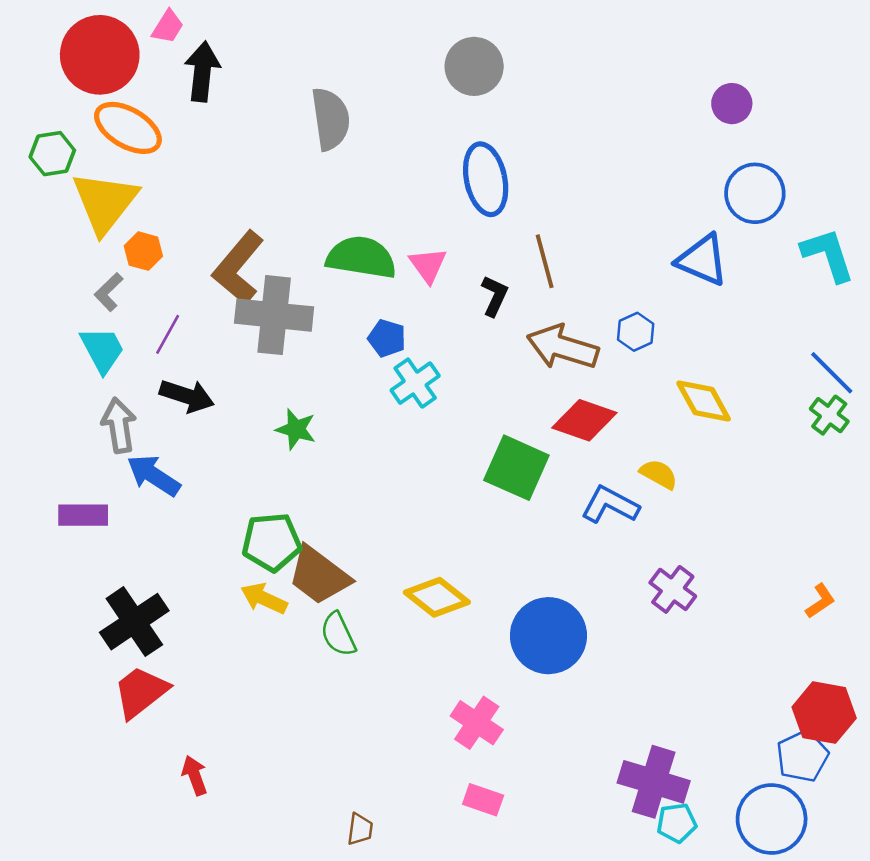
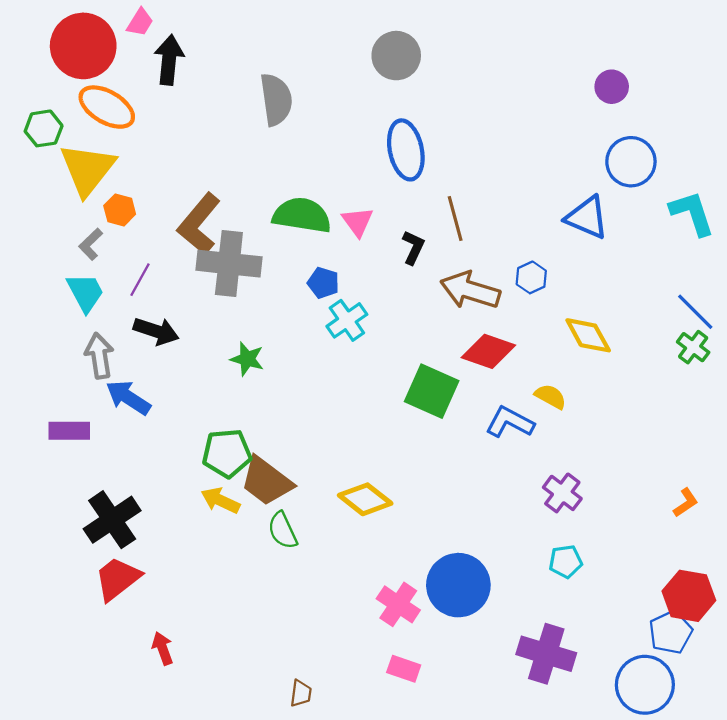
blue circle: (548, 636) -> (458, 585), moved
cyan pentagon: (677, 823) -> (566, 562), moved

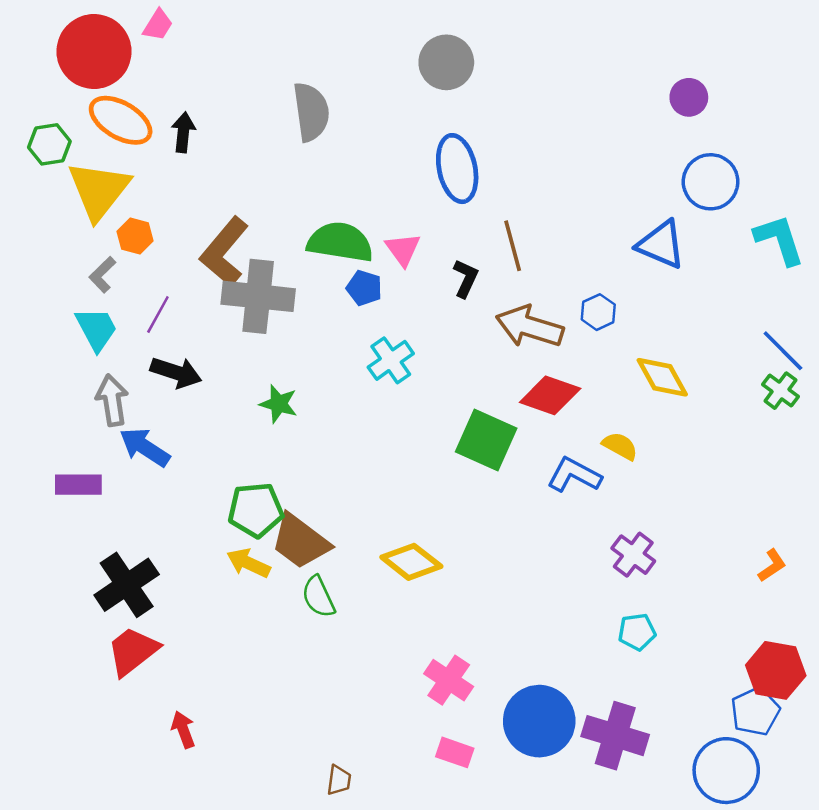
black arrow: (169, 60) -> (183, 132), moved, size x0.7
blue pentagon: (323, 283) -> (364, 288), moved
blue circle: (458, 585) -> (539, 721), moved

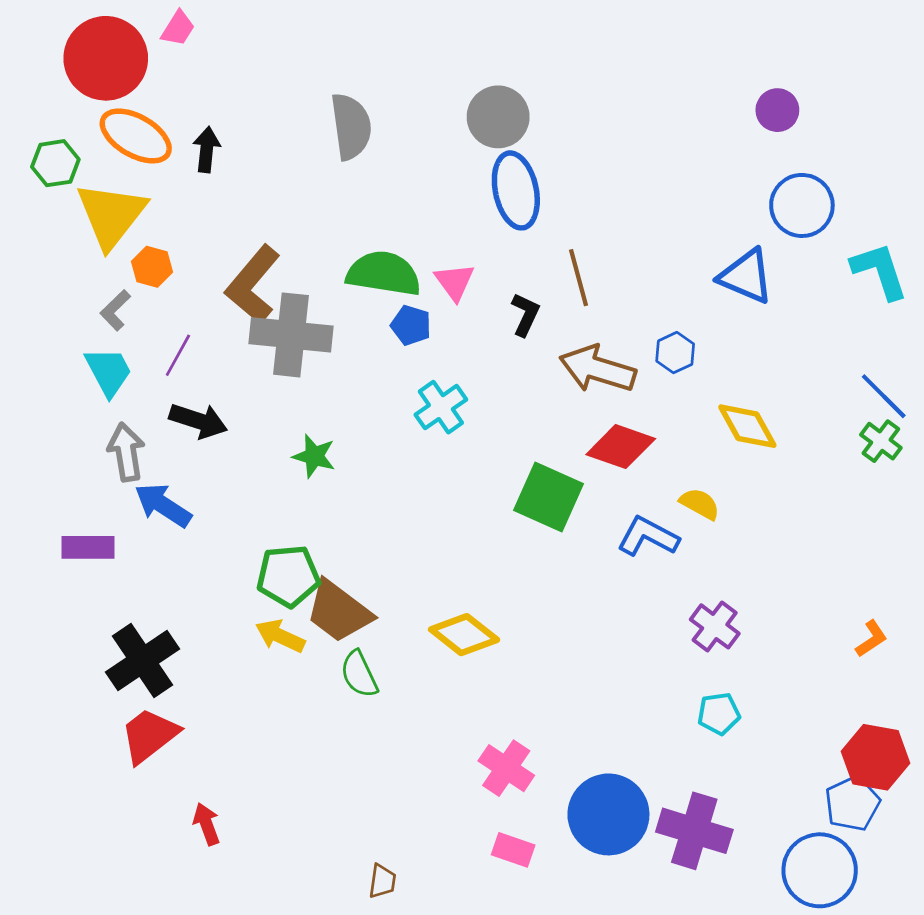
gray circle: (446, 62) -> (498, 117), moved

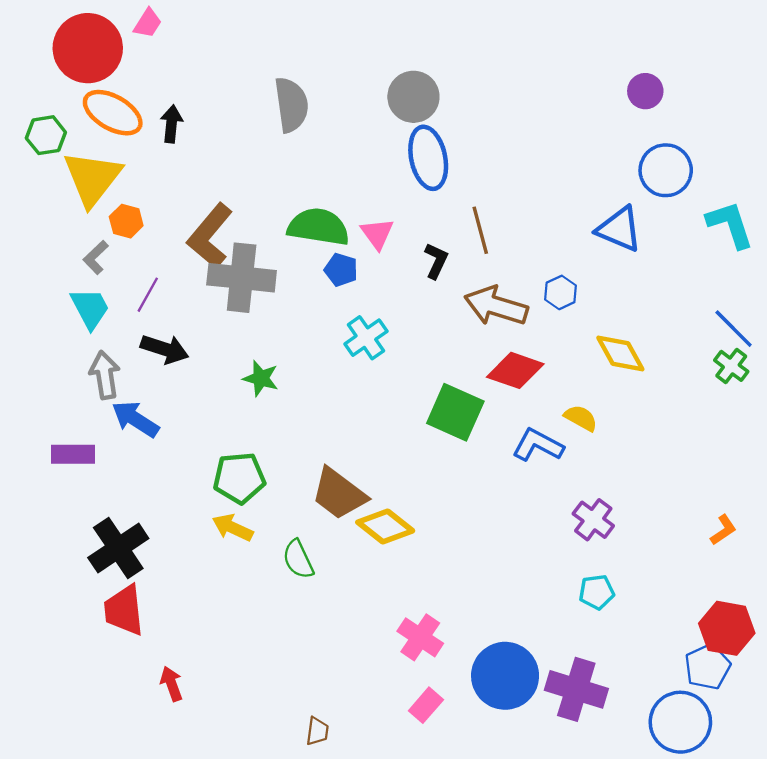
brown trapezoid: (339, 611) -> (339, 494), moved
red trapezoid: (149, 735) -> (124, 610), turned -58
pink rectangle: (513, 850) -> (426, 705), turned -68

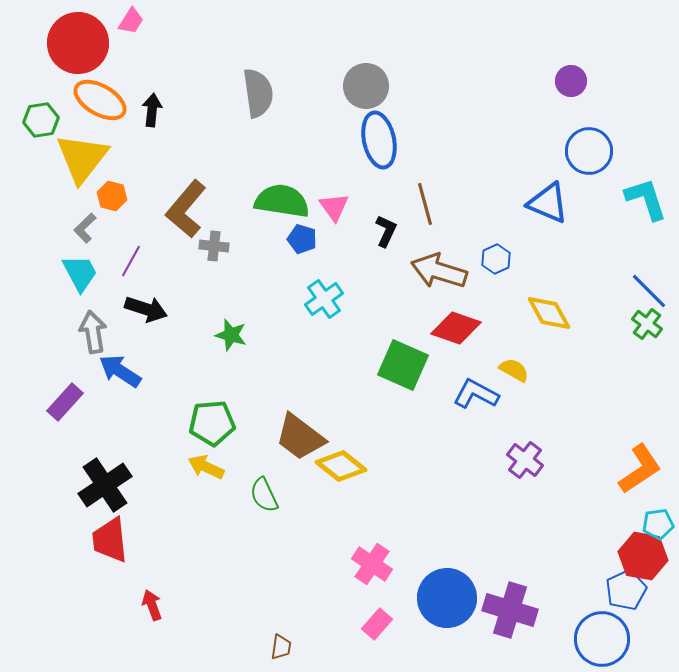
gray cross: (242, 278) -> (214, 246), size x0.5
purple rectangle: (73, 454) -> (65, 402), turned -48
orange L-shape: (723, 530) -> (640, 469), size x1.8
cyan pentagon: (597, 592) -> (658, 524), moved

